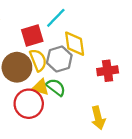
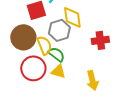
yellow semicircle: (38, 60) -> (44, 45), moved
yellow triangle: (40, 87) -> (58, 71), moved

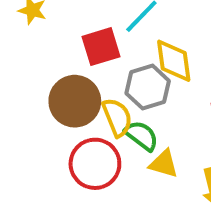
yellow triangle: (58, 71) -> (164, 164), moved

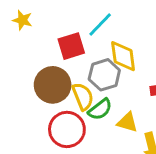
green semicircle: (141, 136) -> (100, 109), turned 105
yellow triangle: (164, 164) -> (127, 122), moved

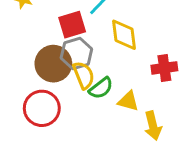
gray hexagon: (104, 75) -> (76, 54), moved
red circle: (67, 129) -> (42, 108), moved

